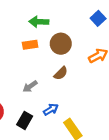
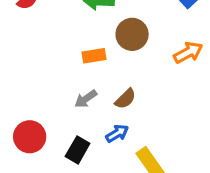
orange rectangle: (30, 45) -> (94, 56), moved
brown semicircle: (61, 73) -> (125, 99), moved

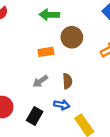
brown semicircle: (125, 99) -> (67, 81), turned -49
blue arrow: (117, 133) -> (62, 105), turned 42

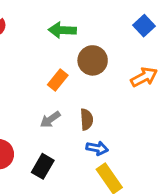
orange rectangle: (46, 52) -> (58, 80), turned -42
blue arrow: (62, 105) -> (97, 148), moved

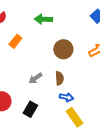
brown circle: (93, 60) -> (63, 49), moved
orange rectangle: (58, 80) -> (15, 41), moved

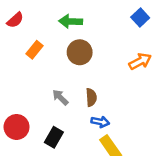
brown circle: (63, 49) -> (80, 52), moved
gray arrow: (35, 78) -> (60, 97), turned 80

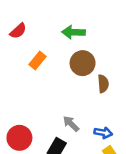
gray arrow: (60, 97) -> (71, 124), moved
brown semicircle: (91, 97) -> (103, 84), moved

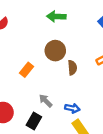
green arrow: (74, 32) -> (56, 16), moved
orange rectangle: (37, 61) -> (26, 70), moved

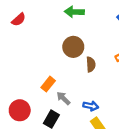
orange rectangle: (26, 70) -> (48, 84), moved

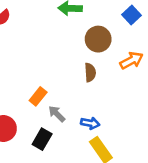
brown circle: (73, 47) -> (98, 39), moved

